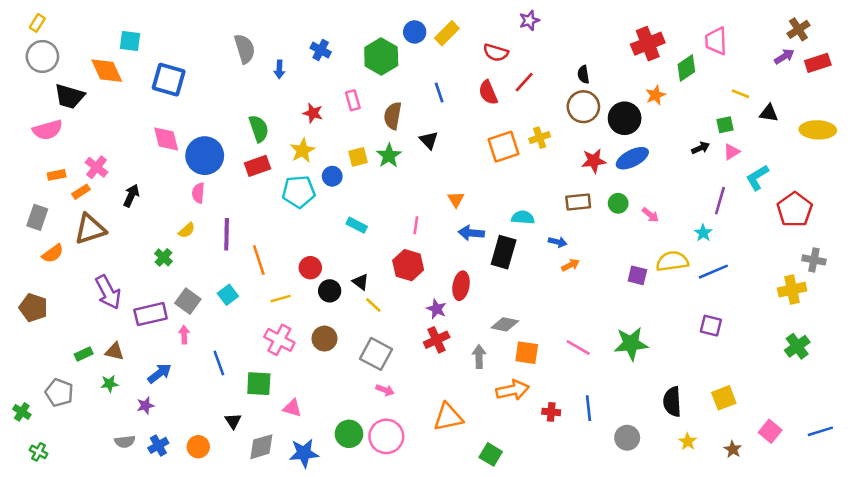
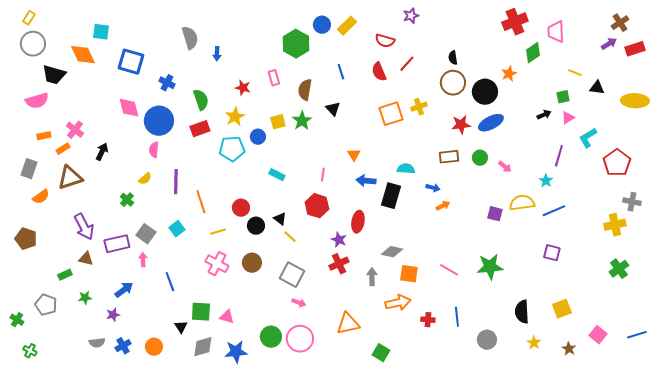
red cross: (648, 44) -> (515, 22), moved
blue cross: (321, 50) -> (167, 83), moved
brown triangle: (115, 351) -> (86, 259), moved
green square: (259, 384) -> (201, 312), moved

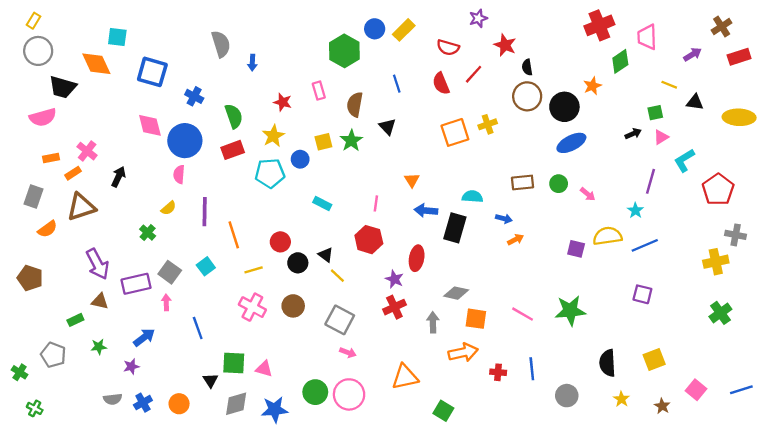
purple arrow: (609, 44) -> (692, 54), moved
red star: (461, 125) -> (505, 45), moved, turned 30

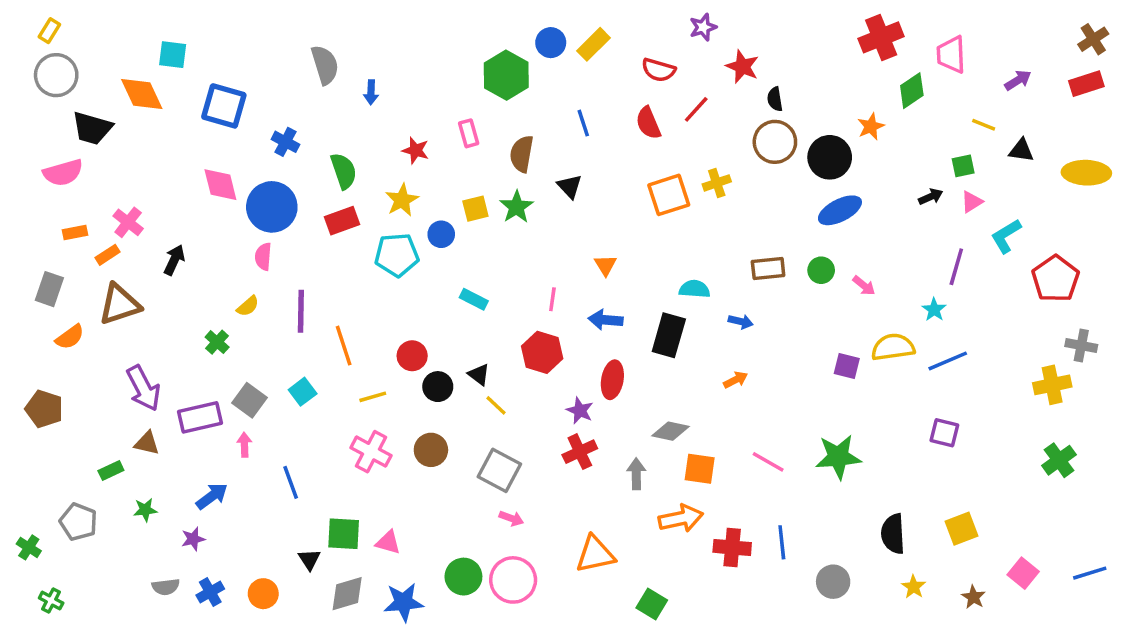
brown cross: (722, 26) -> (1093, 39), moved
blue arrow: (426, 210) -> (606, 320), moved
orange arrow: (516, 240) -> (736, 380), moved
red cross: (498, 372) -> (732, 547), size x1.5

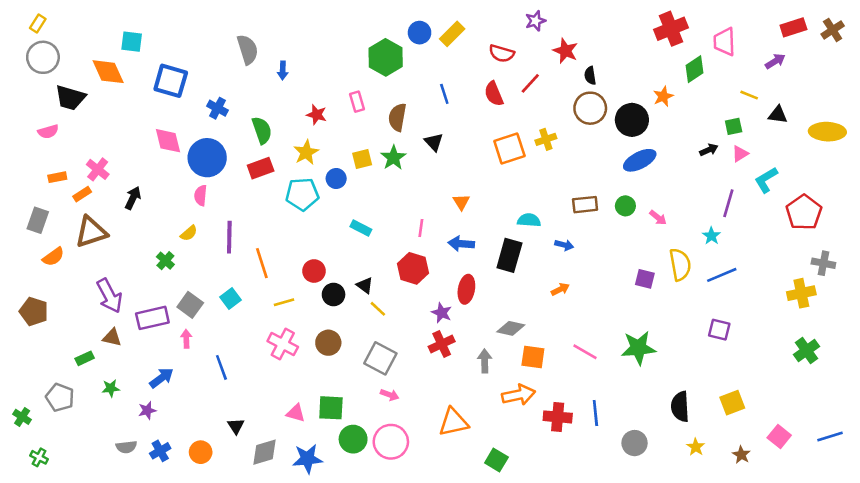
red rectangle: (1086, 84) -> (793, 27), moved
pink semicircle: (63, 173) -> (48, 132), size x0.7
yellow semicircle: (893, 347) -> (680, 265), turned 88
green square: (344, 534) -> (331, 408), moved

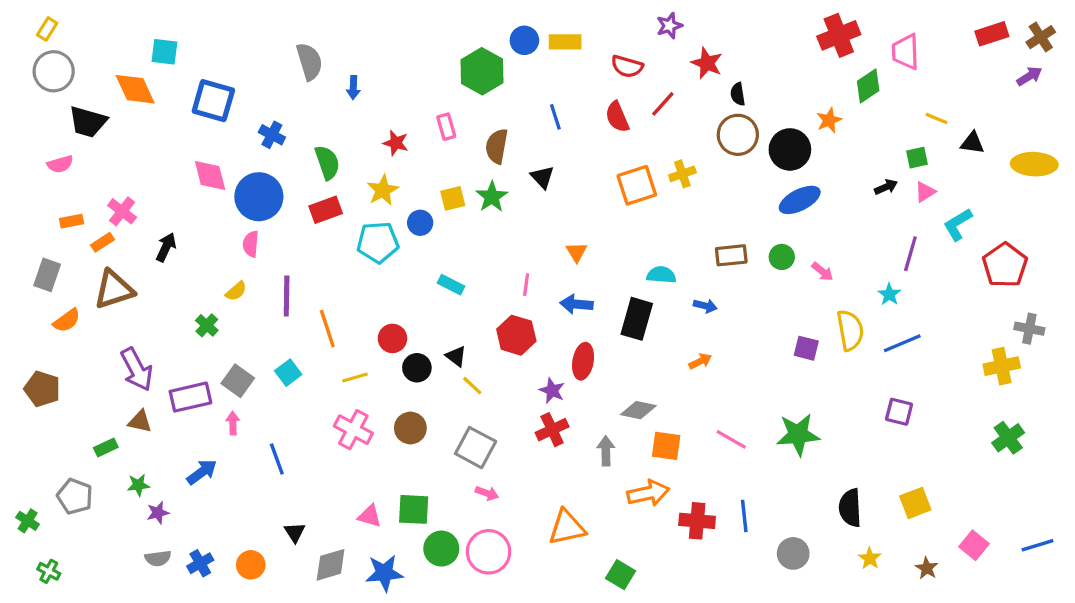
yellow rectangle: (452, 34) -> (565, 42), turned 45
purple arrow: (775, 61) -> (1029, 76), moved
purple star: (147, 410) -> (158, 513), moved

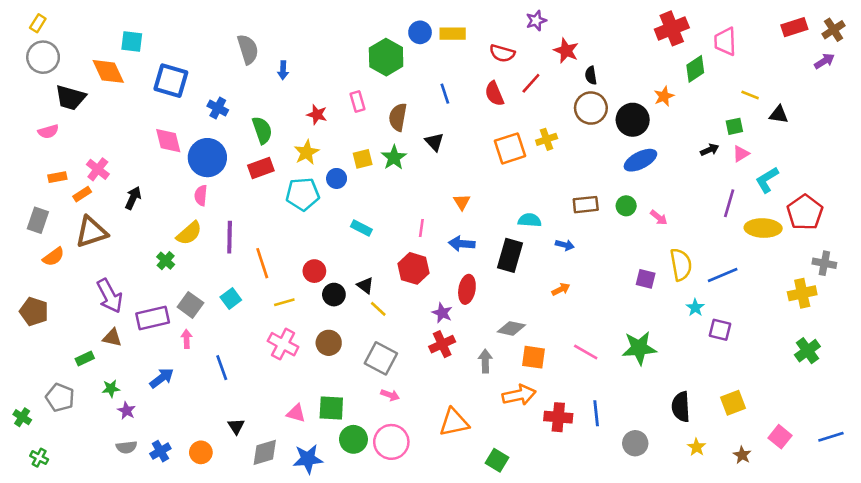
yellow ellipse: (1034, 164) -> (763, 228), moved
yellow semicircle: (236, 291) -> (189, 233), size x1.5
cyan star: (889, 294) -> (695, 308), moved
purple star: (158, 513) -> (127, 411), turned -30

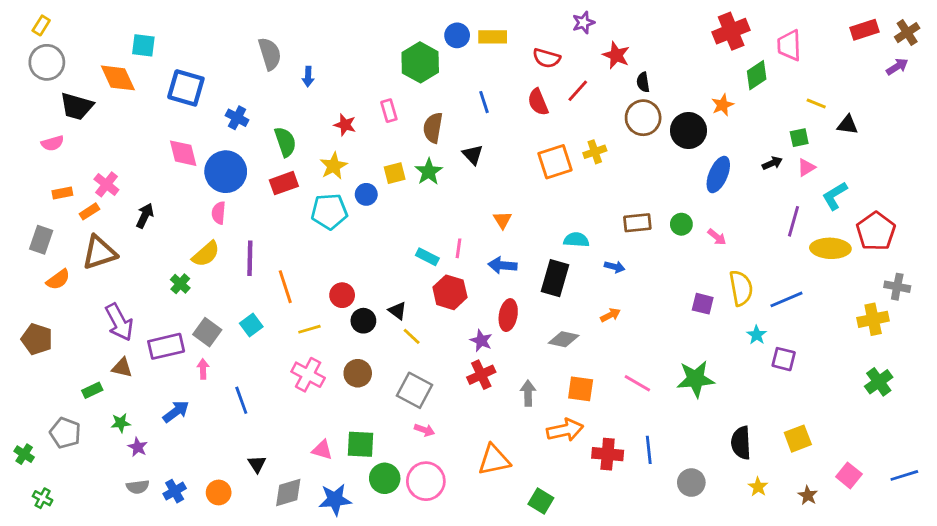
blue ellipse: (640, 160) -> (718, 175), moved, turned -40
cyan rectangle: (361, 228) -> (427, 257), moved
gray diamond: (511, 328) -> (564, 339), moved

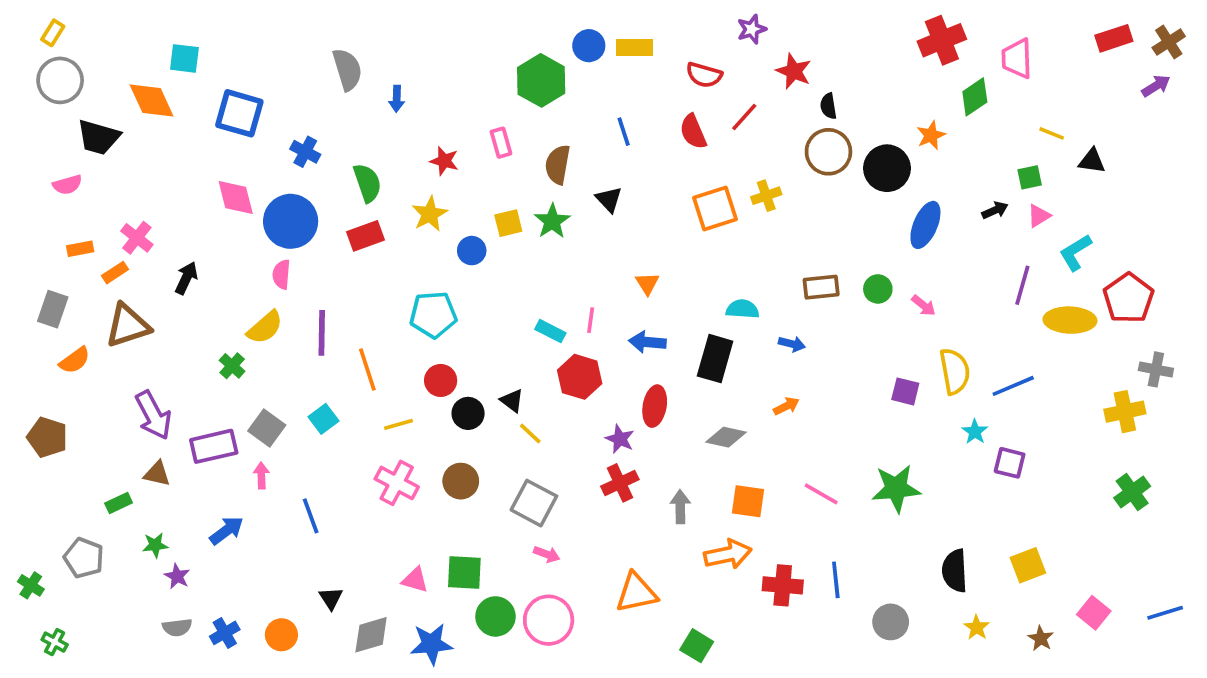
cyan pentagon: (329, 211) -> (433, 315), moved

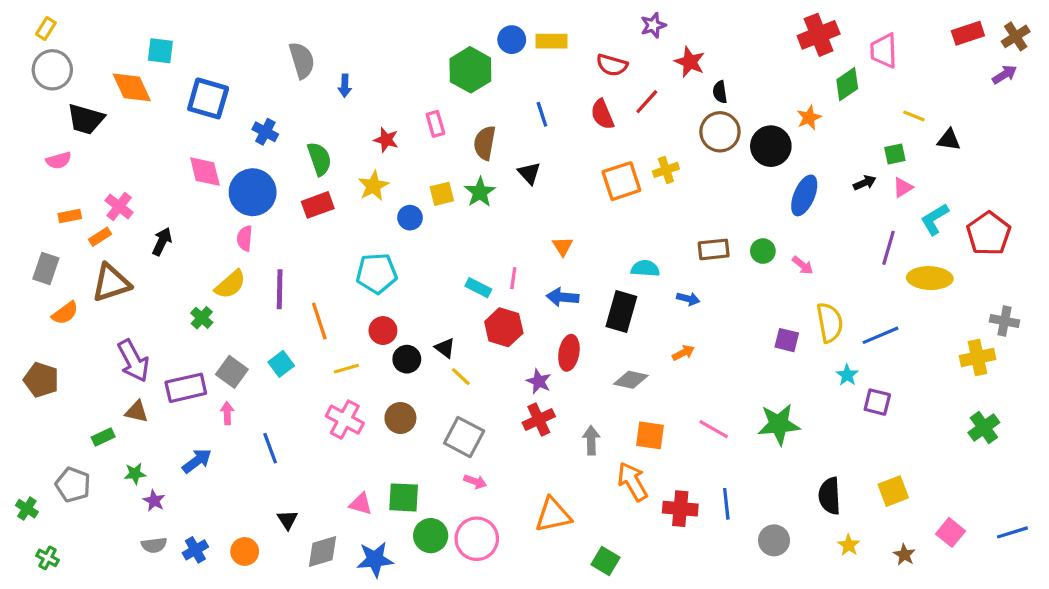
red pentagon: (1128, 298) -> (989, 234), moved
orange arrow: (728, 554) -> (633, 482), turned -108

